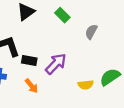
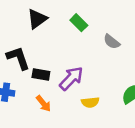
gray semicircle: (91, 32) -> (112, 42), turned -80
yellow semicircle: (86, 85) -> (90, 102), moved

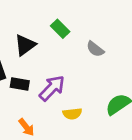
black triangle: (37, 19) -> (25, 45), moved
orange arrow: (43, 104) -> (26, 127), moved

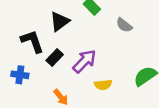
black rectangle: (20, 84) -> (55, 57), turned -56

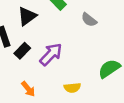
yellow semicircle: (103, 85) -> (72, 88), moved

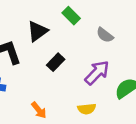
black rectangle: (22, 51) -> (56, 62), moved
purple arrow: (51, 54) -> (97, 73), moved

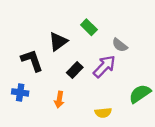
purple arrow: (97, 73) -> (104, 66), moved
orange arrow: (39, 110) -> (59, 100), moved, turned 49

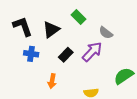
black L-shape: (32, 60) -> (23, 26), moved
blue cross: (20, 92) -> (31, 54), moved

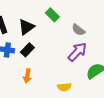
purple arrow: (92, 52) -> (77, 52), moved
black rectangle: (66, 55) -> (27, 50), moved

